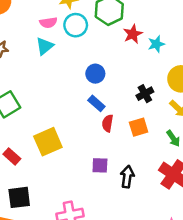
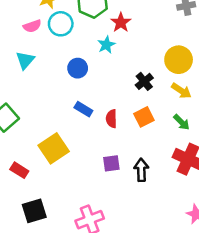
cyan star: (156, 44) -> (106, 45), moved
cyan triangle: (45, 46) -> (25, 60), moved
blue circle: (95, 74) -> (78, 68), moved
blue rectangle: (96, 103) -> (83, 109), moved

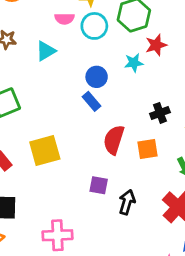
blue rectangle: (83, 109) -> (91, 101), moved
red semicircle: (111, 119) -> (114, 140), size x1.5

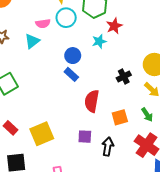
pink semicircle: (65, 19) -> (43, 24), moved
orange square: (148, 149) -> (120, 117), moved
yellow square: (45, 151) -> (42, 134), moved

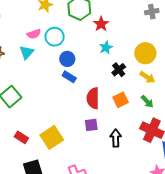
cyan circle: (66, 18) -> (55, 37), moved
cyan star: (99, 41) -> (106, 48), moved
orange square: (120, 117) -> (121, 100), moved
purple square: (85, 137) -> (91, 125), moved

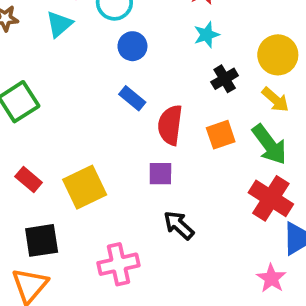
blue rectangle: (69, 77) -> (132, 98), moved
green arrow: (147, 102) -> (269, 144), size x1.6
black arrow: (116, 138) -> (179, 225), moved, turned -54

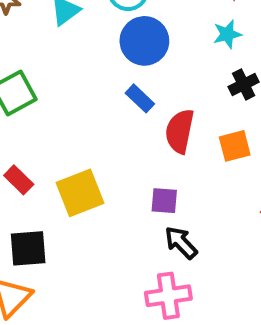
blue circle: (132, 46) -> (144, 41), size x1.5
purple square: (160, 174) -> (164, 201), moved
pink cross: (118, 264) -> (168, 296), moved

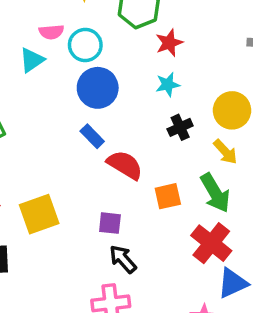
red semicircle: (180, 131) -> (125, 165), turned 108
orange square: (235, 146) -> (168, 196), moved

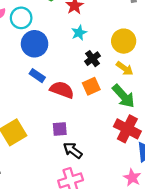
orange square: (168, 196) -> (91, 86), moved

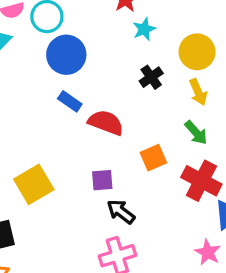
cyan star: (79, 33) -> (144, 29), moved
yellow arrow: (125, 68) -> (198, 92), turned 30
orange square: (91, 86) -> (153, 158), moved
green arrow: (123, 96) -> (196, 133), size x0.7

